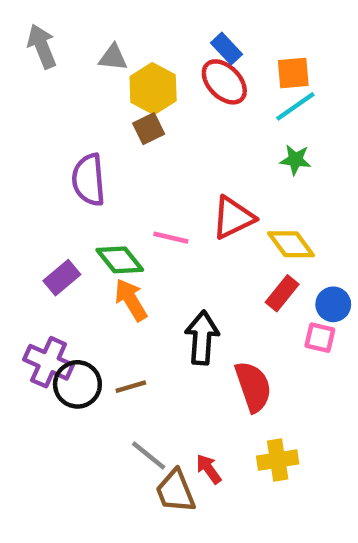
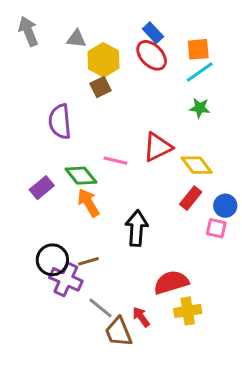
purple cross: (49, 362) -> (66, 279), moved
red semicircle: (253, 387) -> (171, 282), moved, turned -88

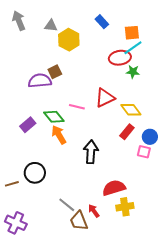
red ellipse: (152, 55) -> (120, 58), moved, turned -55
brown square: (100, 87) -> (55, 72), moved
purple semicircle: (60, 122) -> (40, 81), turned 90
brown line: (88, 261) -> (12, 184), moved
purple cross: (66, 279) -> (16, 223), moved

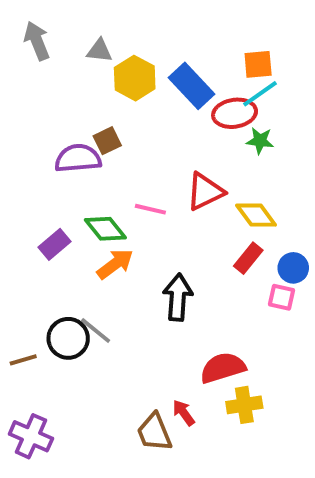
blue rectangle: (102, 22) -> (191, 86), moved, size x1.6
orange arrow: (59, 135) -> (115, 264), turned 84
gray line: (67, 205) -> (96, 331), moved

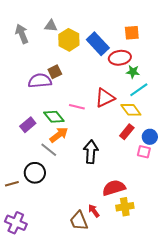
gray arrow: (37, 41) -> (22, 34), moved
cyan line: (260, 94) -> (139, 90), moved
gray line: (96, 331) -> (49, 150), moved

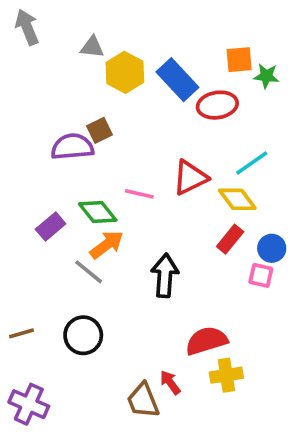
gray arrow: (22, 34) -> (27, 27), moved
green star: (133, 72) -> (266, 76), moved
black circle: (35, 173) -> (83, 335), moved

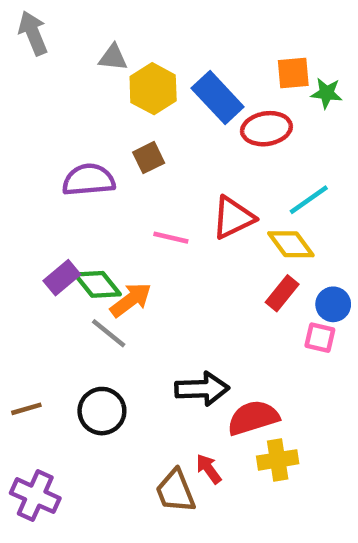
brown square: (99, 130) -> (149, 158), moved
green diamond: (98, 212) -> (98, 284), moved
black arrow: (165, 275) -> (202, 389), moved, turned 84

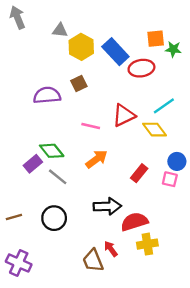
purple rectangle: (62, 278) -> (33, 164), moved
red rectangle: (282, 293) -> (139, 173), moved
orange arrow: (131, 300) -> (97, 159), moved

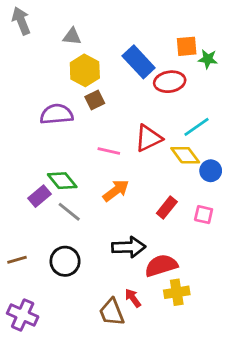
yellow hexagon: (81, 47) -> (85, 70), moved
blue circle: (177, 161) -> (211, 171), moved

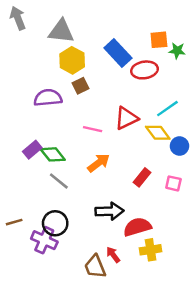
gray triangle: (72, 36) -> (61, 31), size x1.6
purple rectangle: (40, 196) -> (32, 150), moved
purple cross: (23, 315) -> (44, 240), moved

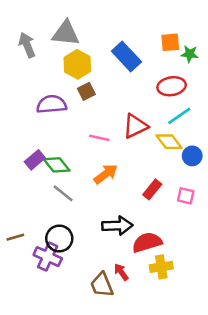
gray arrow: (18, 18) -> (27, 45), moved
red ellipse: (144, 70) -> (172, 86), moved

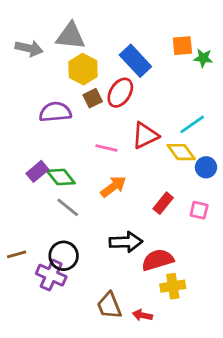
gray arrow: (27, 45) -> (29, 48), turned 125
red ellipse: (172, 86) -> (120, 93), moved, turned -48
red arrow: (121, 272) -> (142, 315), moved, turned -42

